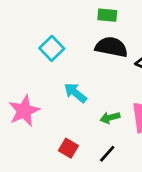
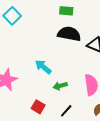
cyan square: (52, 48) -> (12, 16), moved
green arrow: (110, 118) -> (60, 86), moved

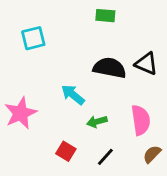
cyan square: (12, 16) -> (33, 38), moved, turned 30
black semicircle: (69, 34) -> (110, 68), moved

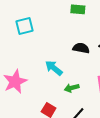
black semicircle: (110, 68) -> (81, 48), size x0.7

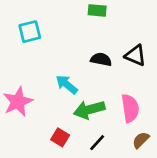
green arrow: (72, 88) -> (89, 110), size x1.6

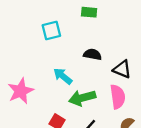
cyan square: (30, 32) -> (51, 30), moved
black triangle: (135, 55) -> (122, 69), moved

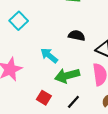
cyan square: (51, 30) -> (19, 21), moved, turned -30

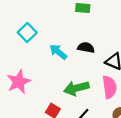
cyan arrow: (49, 56) -> (58, 52), moved

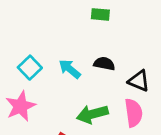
cyan square: (27, 33) -> (30, 68), moved

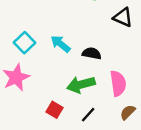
black semicircle: (104, 64) -> (92, 53), moved
black triangle: (139, 81) -> (123, 17), moved

